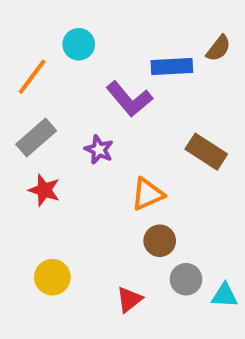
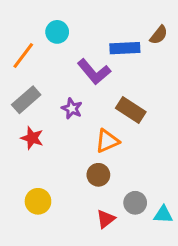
brown rectangle: (206, 152) -> (131, 110), moved
brown circle: (160, 241) -> (98, 175), moved
red triangle: (129, 299) -> (106, 219), moved

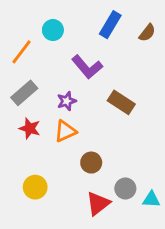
blue rectangle: (125, 48) -> (110, 25), moved, turned -56
purple star: (72, 109) -> (67, 101), turned 30
orange triangle: (107, 141) -> (65, 131), moved
red triangle: (106, 219) -> (98, 204), size x1.4

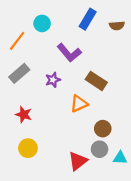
brown semicircle: (147, 33) -> (117, 26), turned 48
red star: (30, 128) -> (24, 115), moved
orange triangle: (65, 131) -> (79, 104), moved
brown circle: (91, 163) -> (103, 129), moved

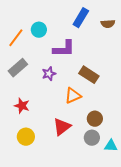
cyan circle: (42, 23) -> (39, 30), moved
purple L-shape: (69, 53) -> (64, 49), turned -50
red triangle: (78, 161) -> (62, 127), moved

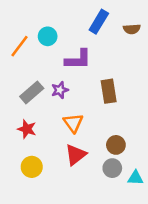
gray rectangle: (18, 68) -> (32, 92), moved
brown rectangle: (89, 75) -> (109, 91), turned 48
orange triangle: (73, 96) -> (73, 123), moved, turned -42

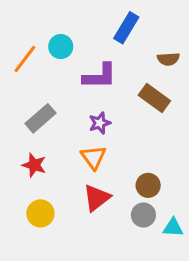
brown semicircle: (132, 29) -> (168, 59), moved
purple star: (60, 90) -> (100, 123), moved
brown rectangle: (109, 91) -> (154, 98), moved, turned -45

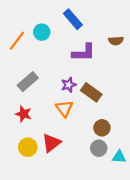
blue rectangle: (126, 28) -> (73, 19), moved, turned -72
purple L-shape: (100, 76) -> (84, 53), moved
brown rectangle: (154, 98) -> (91, 92), moved
red triangle: (97, 198) -> (51, 143), moved

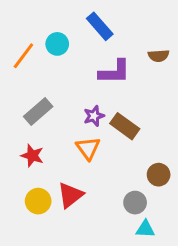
brown circle: (102, 128) -> (159, 175), moved
cyan triangle: (119, 157) -> (145, 229), moved

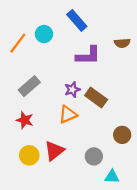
orange triangle: (88, 148) -> (68, 114), turned 42
gray circle: (135, 203) -> (94, 156), moved

